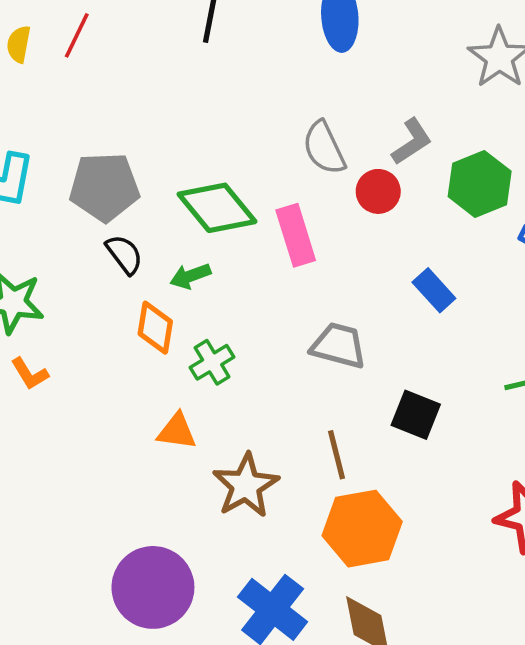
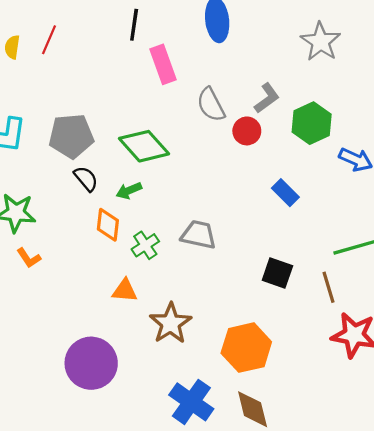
pink rectangle: (296, 235) -> (163, 64), moved
gray trapezoid: (339, 346) -> (199, 235), moved
brown line: (336, 455) -> (328, 287), moved
purple circle: (153, 587) -> (91, 363), moved

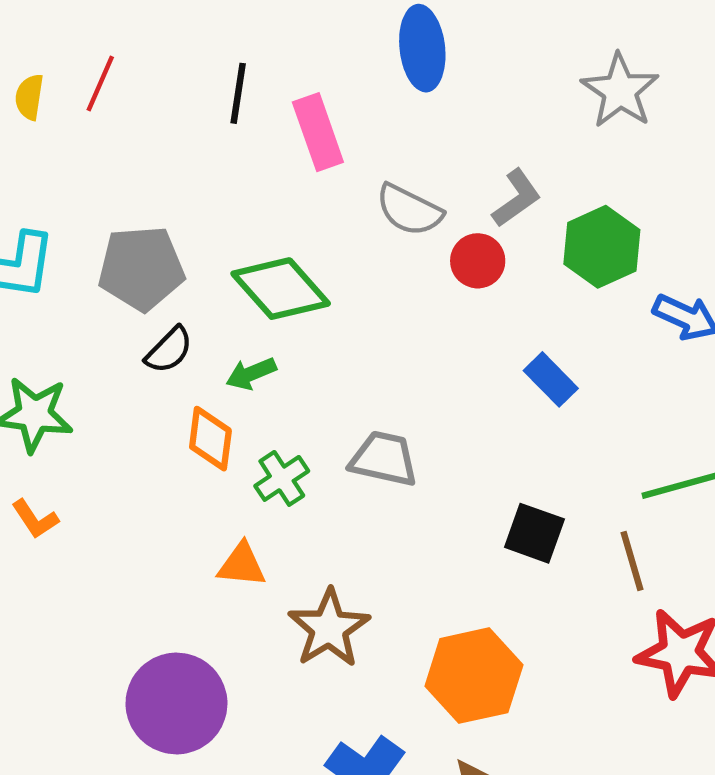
black line: (134, 25) -> (238, 93), moved
gray semicircle: (211, 105) -> (409, 210), turned -36
black semicircle: (86, 179) -> (169, 350), turned 84
orange L-shape: (29, 258) -> (35, 519), moved

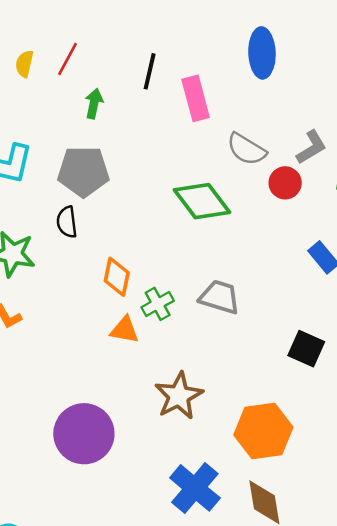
green diamond: (281, 289) -> (202, 201), moved
black semicircle: (169, 350) -> (67, 222), moved, turned 124
green arrow: (251, 374) -> (94, 103), moved, turned 120
orange triangle: (242, 565) -> (125, 330), moved

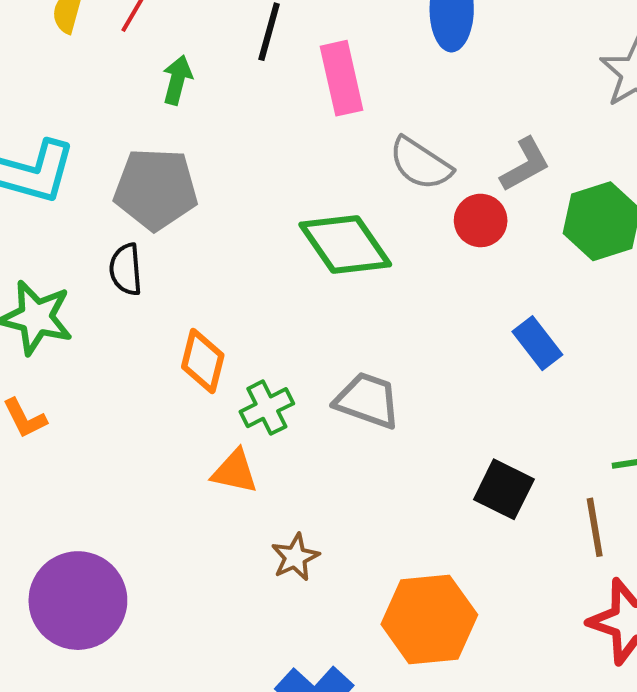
orange triangle: (125, 330) -> (235, 472), moved
brown star: (179, 396) -> (295, 557), size x0.6
purple circle: (84, 434) -> (78, 601), moved

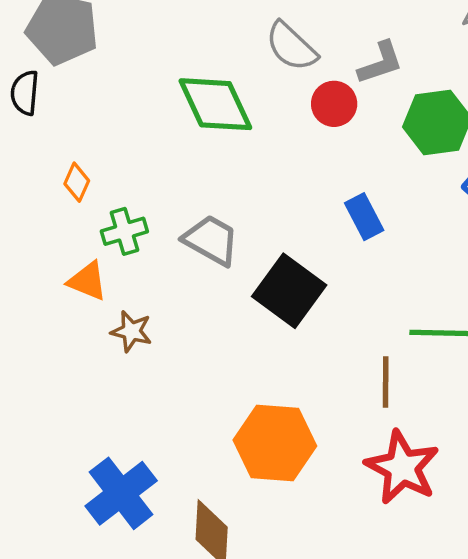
orange diamond: (203, 361) -> (77, 182), size x0.7
black square: (504, 489) -> (289, 291), moved, size x1.4
brown star: (295, 557) -> (131, 331), moved, turned 30
orange hexagon: (429, 619) -> (275, 443), moved

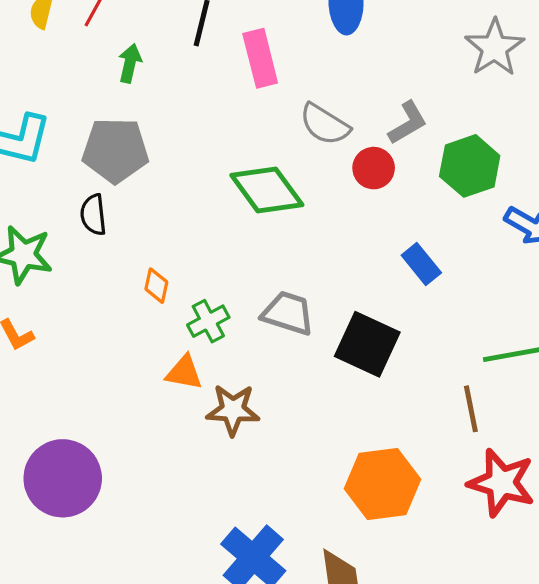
brown star: (131, 331) -> (233, 410), size x1.4

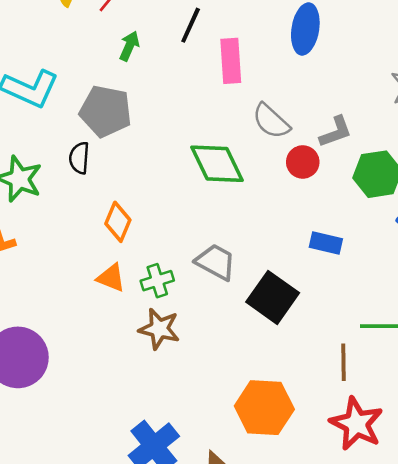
blue rectangle: (421, 264) -> (326, 243), turned -48
orange diamond: (156, 286) -> (118, 222), size x1.4
green cross: (208, 321) -> (157, 281), moved
orange triangle: (184, 373) -> (111, 278), moved

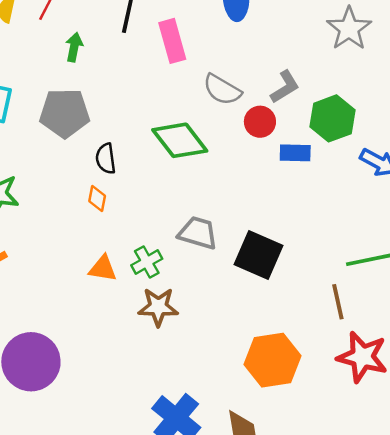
black semicircle: (79, 158) -> (106, 159), moved
orange diamond: (118, 222) -> (97, 199), moved, size x0.7
blue rectangle: (326, 243) -> (295, 153), moved

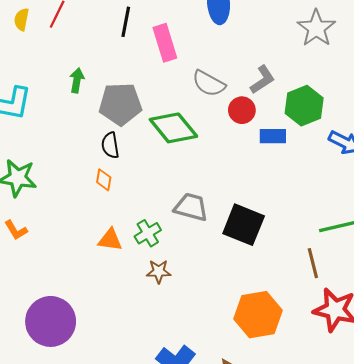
green arrow: (74, 47) -> (77, 80), moved
gray pentagon: (65, 113) -> (120, 104), moved
brown star: (158, 307) -> (159, 271), size x0.7

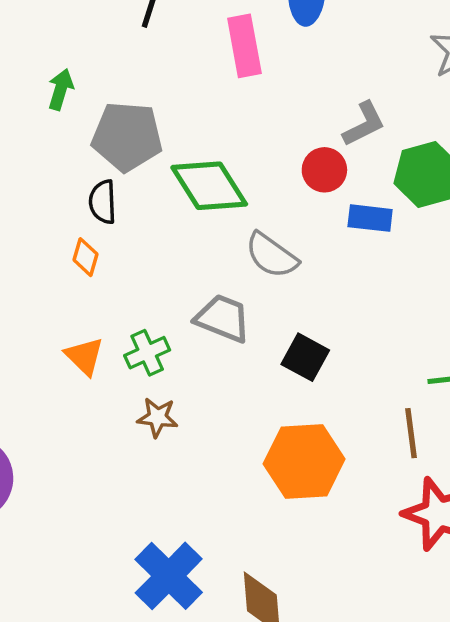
pink rectangle: (165, 43) -> (244, 46), moved
gray semicircle: (209, 83) -> (272, 255), moved
black square: (244, 225) -> (305, 357), size x0.7
orange triangle: (110, 240) -> (84, 356), turned 30
orange hexagon: (258, 315) -> (304, 461), moved

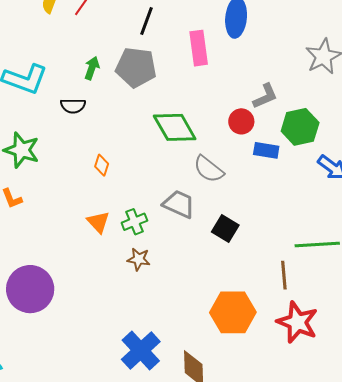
gray pentagon: (127, 136) -> (136, 67), moved
black semicircle: (103, 202) -> (73, 106), moved, turned -90
orange hexagon: (304, 461) -> (233, 312), moved

